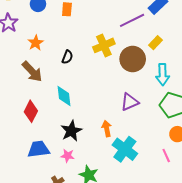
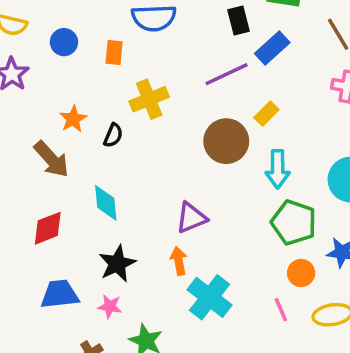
orange star: (36, 43) -> (73, 119), moved
yellow cross: (104, 45) -> (149, 99), moved
purple triangle: (130, 102) -> (191, 218), moved
red diamond: (31, 111) -> (48, 228), turned 40

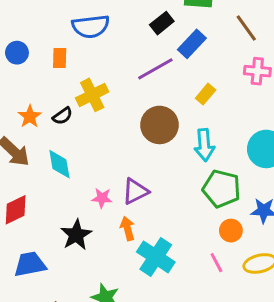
black rectangle: (238, 20) -> (162, 23), turned 70
yellow rectangle: (266, 114) -> (206, 94), moved
black semicircle: (113, 135) -> (63, 116), moved, turned 36
cyan diamond: (106, 203) -> (59, 164), moved
pink star: (110, 306) -> (102, 198), moved

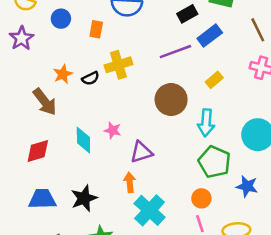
cyan diamond: (59, 164) -> (83, 140), moved
pink star: (102, 198) -> (113, 130), moved
orange circle: (231, 231) -> (201, 198), moved
black star: (76, 235) -> (84, 198), moved

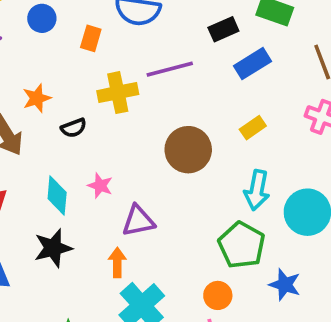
purple line: (175, 52) -> (170, 69), moved
black semicircle: (91, 78) -> (74, 128), moved
cyan arrow: (206, 123) -> (257, 190), moved
black star: (84, 198) -> (53, 248), moved

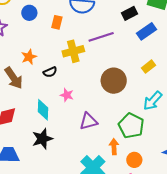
pink star: (100, 186) -> (67, 95), moved
cyan arrow: (257, 190) -> (153, 101), turned 35
green pentagon: (242, 245) -> (131, 126), moved
orange arrow: (117, 262) -> (114, 147), moved

